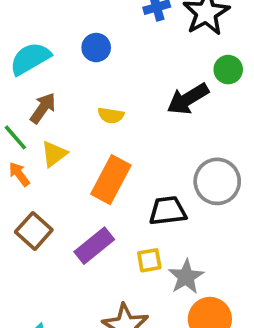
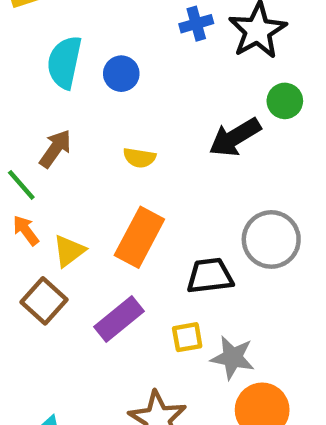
cyan semicircle: (30, 59) -> (64, 62), moved, turned -48
yellow triangle: (54, 154) -> (69, 251), moved
gray star: (186, 277) -> (233, 358), turned -30

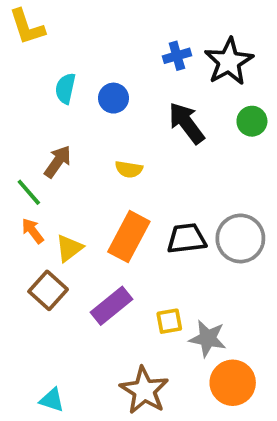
cyan semicircle: (64, 62) -> (65, 88), size x0.7
black arrow: (235, 137) -> (187, 123), moved, turned 84
black trapezoid: (210, 276) -> (187, 238), moved

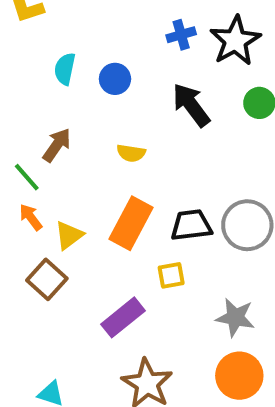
purple rectangle: (112, 306) -> (123, 317), moved
yellow square: (169, 321) -> (171, 275), moved
gray star: (208, 338) -> (235, 317), moved

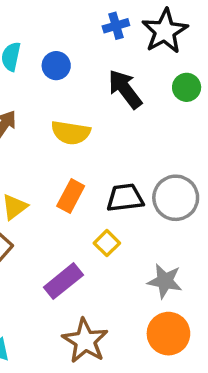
yellow semicircle: (131, 153) -> (71, 133), size x1.5
orange rectangle: (131, 223) -> (71, 196), size x0.7
yellow square: (171, 275) -> (107, 243), turned -35

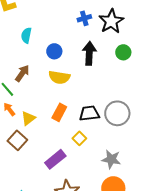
blue circle: (56, 66) -> (54, 51), moved
black arrow: (125, 89) -> (89, 53), turned 40

